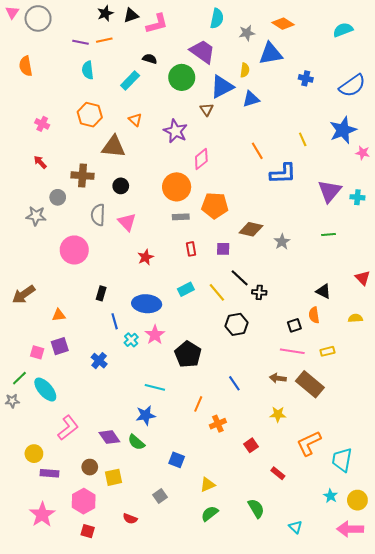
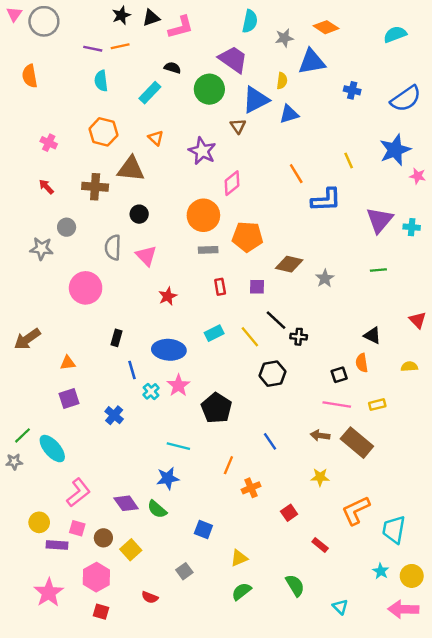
brown cross: (83, 176) -> (95, 187), moved
pink square: (37, 352) -> (77, 528), moved
yellow square: (114, 477) -> (131, 550), turned -30

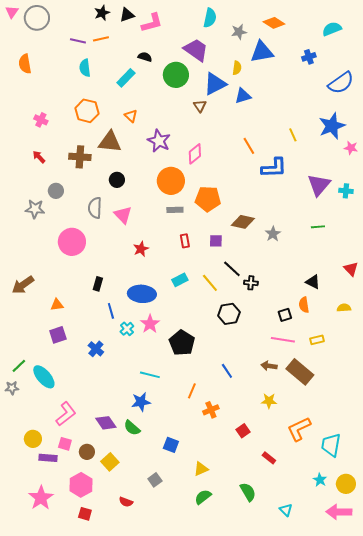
blue cross: (352, 90) -> (309, 57), moved, turned -32
purple star: (202, 151) -> (159, 141), moved

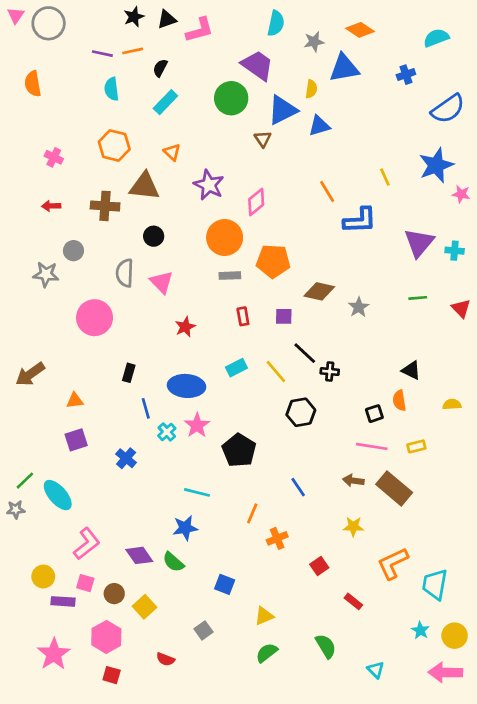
black semicircle: (145, 57) -> (160, 68), moved, turned -80
red arrow: (39, 157) -> (51, 206), turned -48
red triangle: (351, 269) -> (461, 308), moved

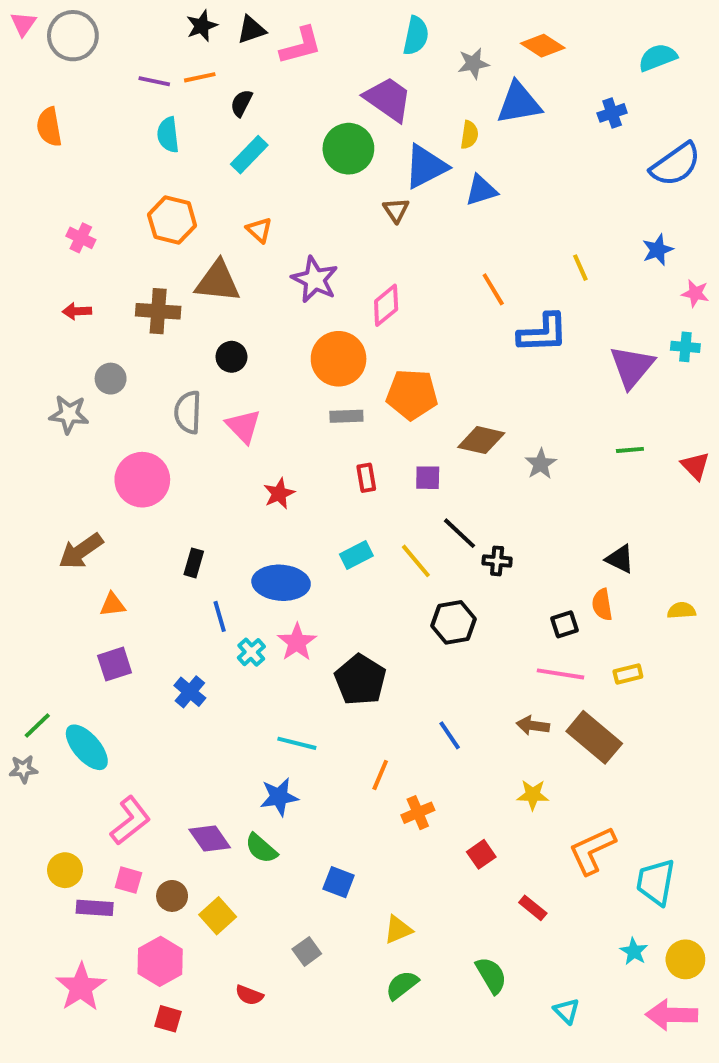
blue star: (436, 165) -> (658, 250), size x0.6
cyan cross: (455, 251) -> (685, 347), moved
brown arrow: (30, 374) -> (81, 551), moved

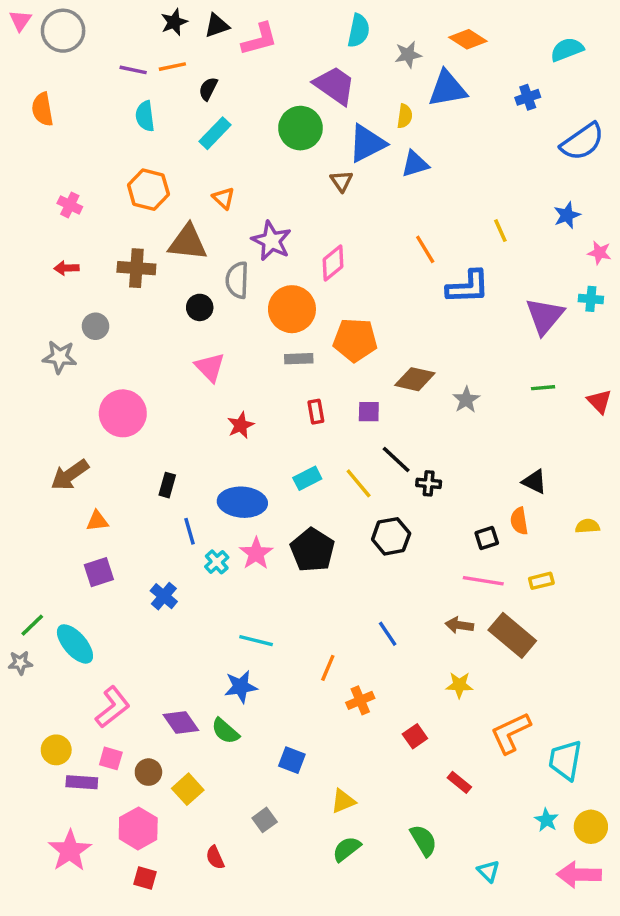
gray semicircle: (188, 412) -> (237, 280), moved
black pentagon: (360, 680) -> (312, 550), moved
red semicircle: (249, 995) -> (215, 858), turned 45

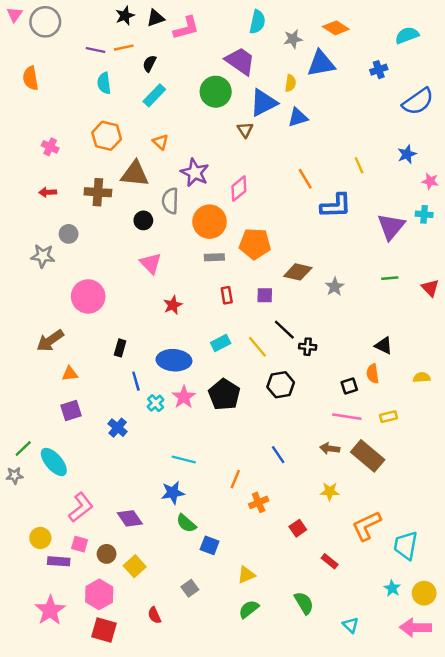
green semicircle: (225, 731) -> (186, 523), moved
red square: (145, 878) -> (104, 630), size x1.5

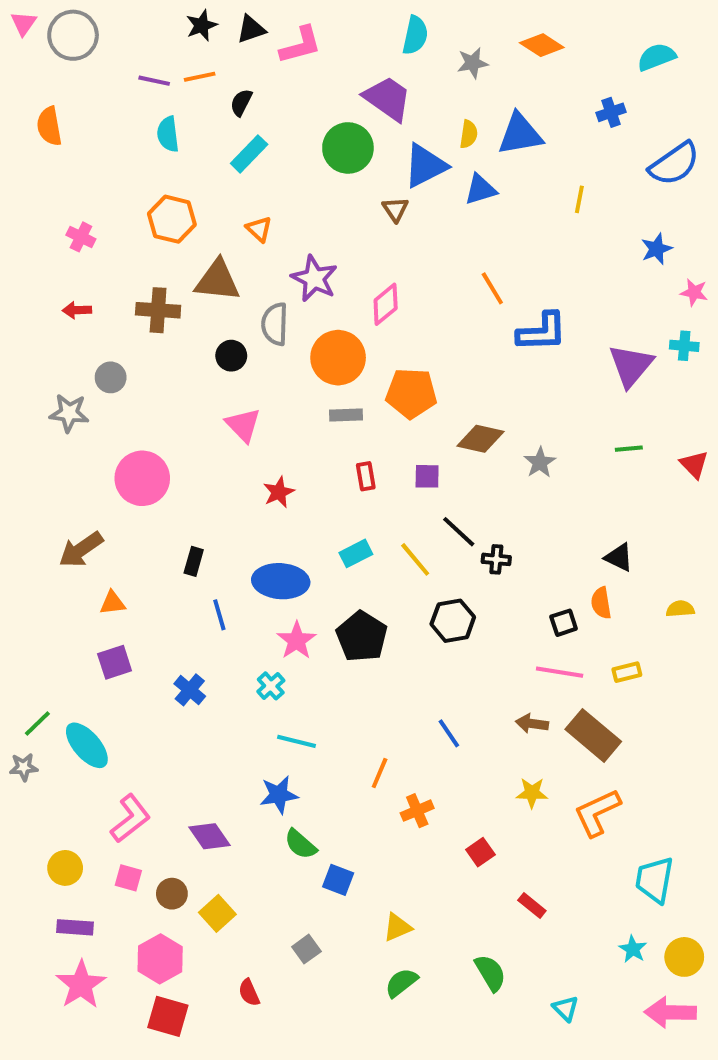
blue triangle: (321, 63) -> (520, 134), moved
yellow line: (359, 165) -> (579, 199), moved, turned 35
cyan cross: (156, 403) -> (271, 686), moved
orange L-shape: (366, 526) -> (597, 813), moved
purple rectangle: (59, 561) -> (75, 927), moved

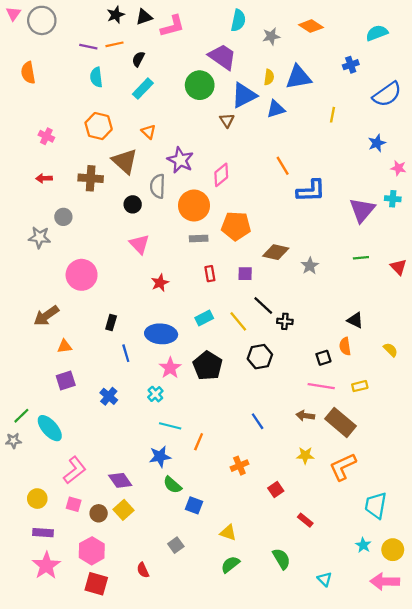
brown triangle: (217, 280) -> (125, 161), turned 36
yellow semicircle: (680, 609) -> (390, 350), turned 49
orange line: (380, 773) -> (199, 442), moved
yellow square: (217, 913) -> (124, 510), moved
yellow triangle: (397, 927) -> (228, 533), turned 42

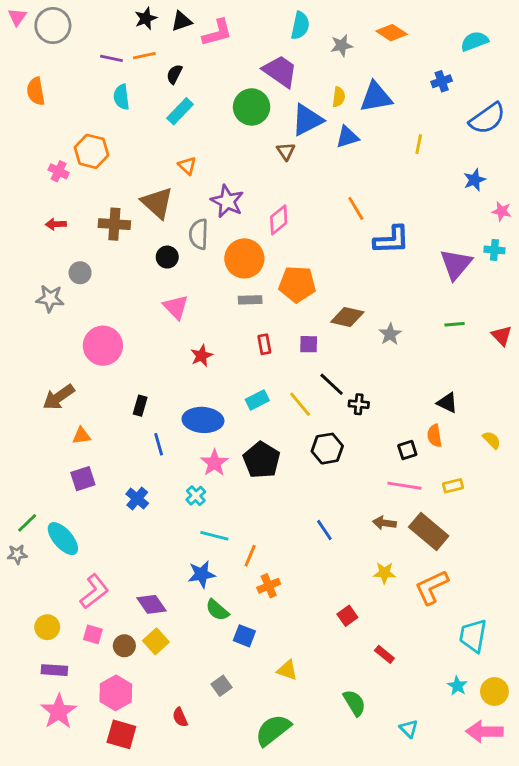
orange hexagon: (99, 126) -> (91, 151), moved
orange cross: (239, 466) -> (269, 586), moved
green semicircle: (230, 564) -> (273, 730), moved, size x1.5

